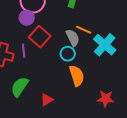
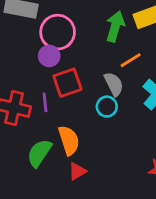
orange line: (84, 30) -> (131, 60), moved, turned -56
red square: (40, 37) -> (67, 83), turned 30
orange semicircle: (77, 76) -> (69, 140), moved

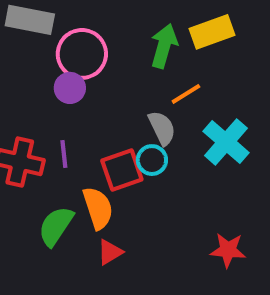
red square: (67, 83) -> (122, 170), moved

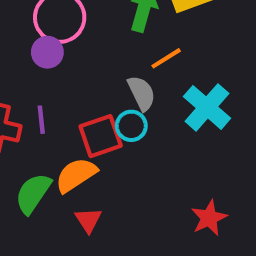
orange semicircle: (98, 208) -> (76, 175), turned -105
red star: (228, 250) -> (209, 218), turned -30
red triangle: (110, 252) -> (88, 220), turned -32

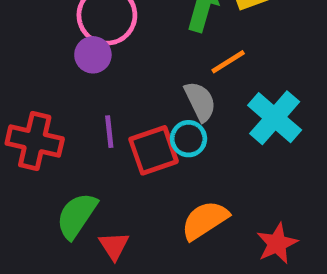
purple line: (41, 120) -> (109, 132), moved
orange semicircle: (76, 175) -> (205, 220), moved
red triangle: (88, 220) -> (114, 246), moved

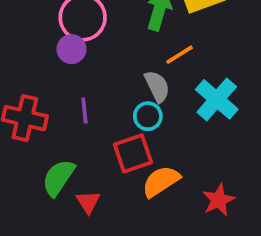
red square: (154, 150) -> (133, 153), moved

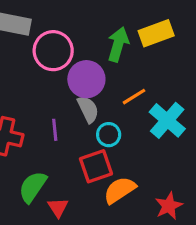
purple circle: (71, 49) -> (86, 79), moved, size x1.5
orange line: (179, 55) -> (134, 97), moved
gray semicircle: (157, 86) -> (88, 109), moved

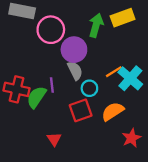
orange line: (134, 97) -> (114, 72), moved
green semicircle: (33, 187) -> (36, 97), moved
orange semicircle: (120, 190) -> (113, 111), moved

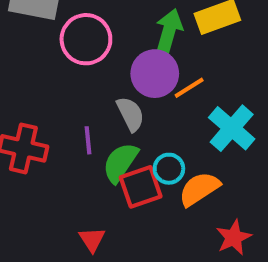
purple circle: (74, 50) -> (155, 74), moved
orange line: (114, 72) -> (189, 88), moved
cyan circle: (89, 88) -> (169, 169), moved
green semicircle: (36, 97) -> (120, 163), moved

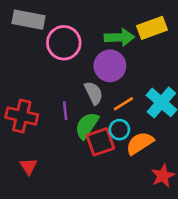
green arrow: (169, 31) -> (119, 37), turned 72
orange line: (189, 88) -> (123, 104), moved
red triangle: (92, 239) -> (28, 166), moved

